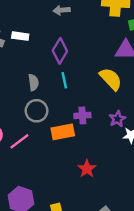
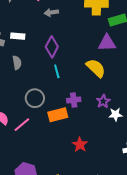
gray semicircle: (33, 82) -> (17, 63), moved

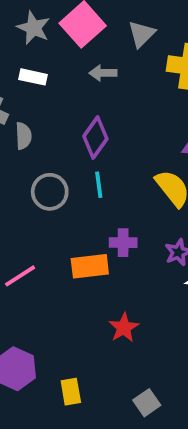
white rectangle: (18, 36) -> (33, 77), moved
gray semicircle: (17, 63) -> (23, 136), moved
gray circle: (35, 98) -> (50, 192), moved

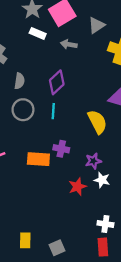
white rectangle: (33, 77) -> (38, 33), moved
gray semicircle: (23, 136) -> (19, 81), moved
red star: (124, 328) -> (77, 187), moved
yellow rectangle: (71, 392) -> (25, 240), moved

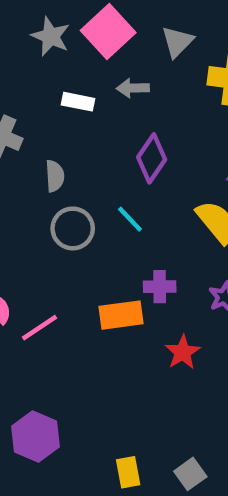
white rectangle: (38, 33) -> (78, 102), moved
purple diamond: (57, 82) -> (152, 158), moved
cyan line: (53, 111) -> (130, 219), turned -35
red star: (77, 187) -> (183, 352), moved

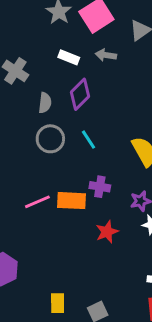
purple diamond: (152, 158) -> (80, 94), moved
pink line: (39, 328) -> (37, 202), moved

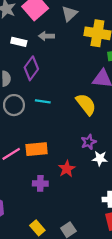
cyan line: (89, 140) -> (43, 101), turned -40
purple cross: (100, 187) -> (40, 183), moved
yellow rectangle: (58, 303) -> (37, 228), turned -32

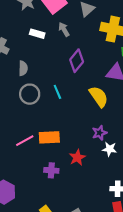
gray arrow: (46, 36) -> (64, 29), turned 56
purple diamond: (31, 68) -> (77, 61), moved
cyan line: (43, 101) -> (57, 92), turned 56

